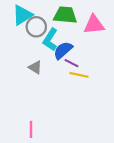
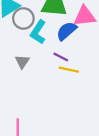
blue semicircle: (63, 50) -> (66, 31), moved
gray triangle: (35, 67) -> (22, 62), turned 32

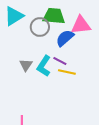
gray circle: (23, 18) -> (40, 27), moved
cyan L-shape: (38, 32) -> (44, 66), moved

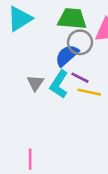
gray circle: (40, 27) -> (80, 42), moved
blue semicircle: (65, 38) -> (67, 55), moved

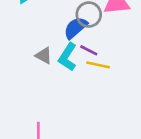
gray triangle: (35, 83) -> (44, 56), turned -36

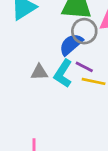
gray triangle: (44, 56) -> (39, 72), turned -30

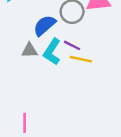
blue semicircle: (71, 44) -> (45, 25), moved

